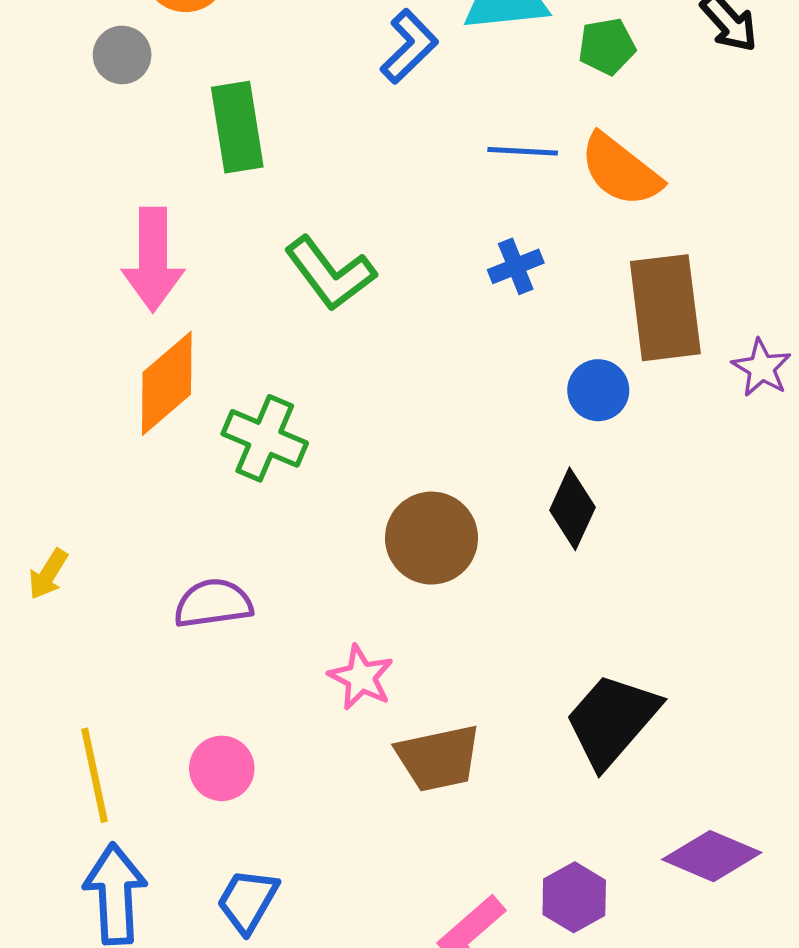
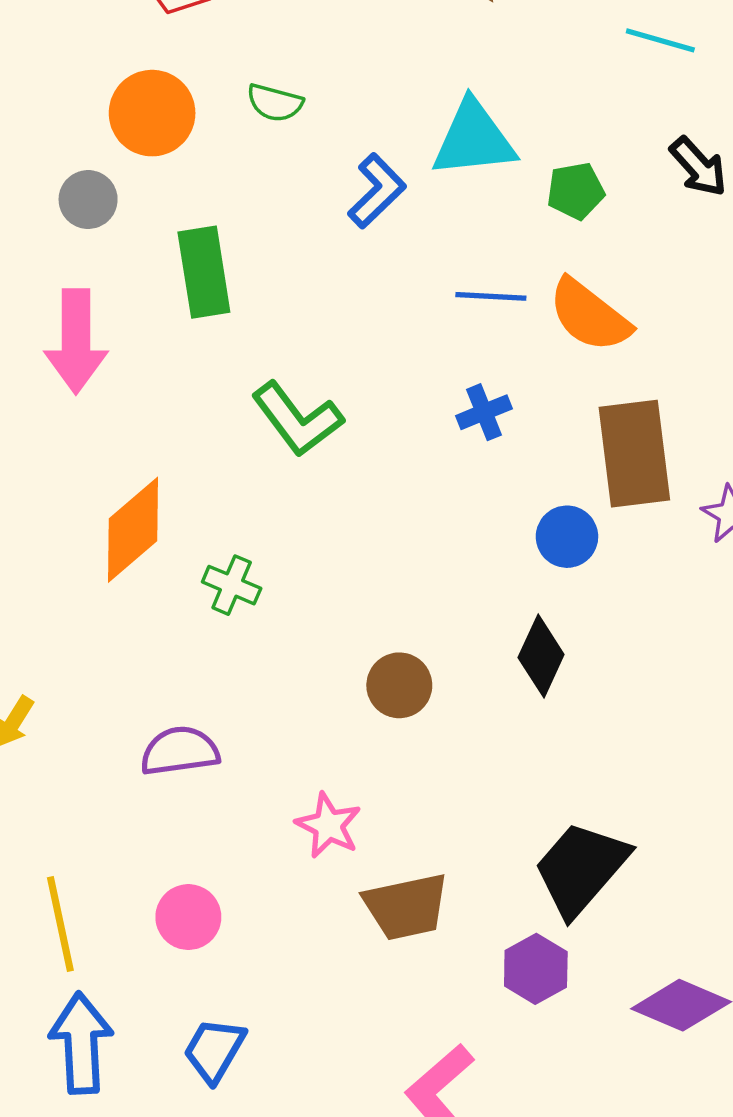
pink arrow: (153, 260) -> (76, 341), moved
green cross: (265, 438) -> (232, 585), size x0.7
brown circle: (431, 538) -> (399, 685), size x0.7
purple hexagon: (574, 897) -> (536, 969), moved

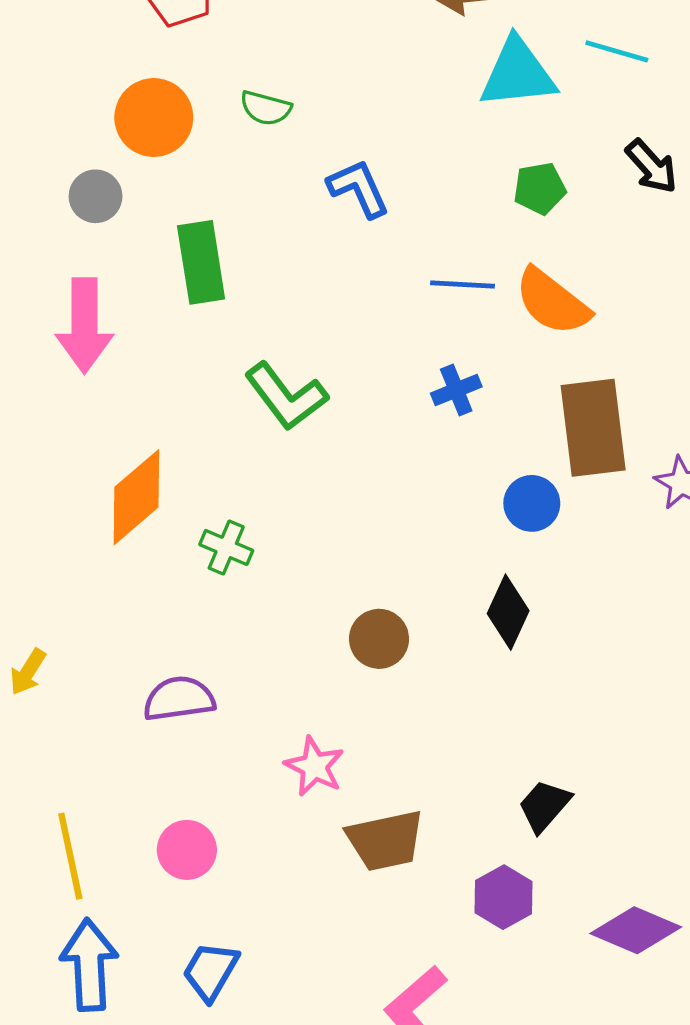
cyan triangle: (474, 139) -> (518, 73), moved
blue L-shape: (377, 191) -> (359, 188), turned -70
black trapezoid: (581, 869) -> (544, 806), size x0.6

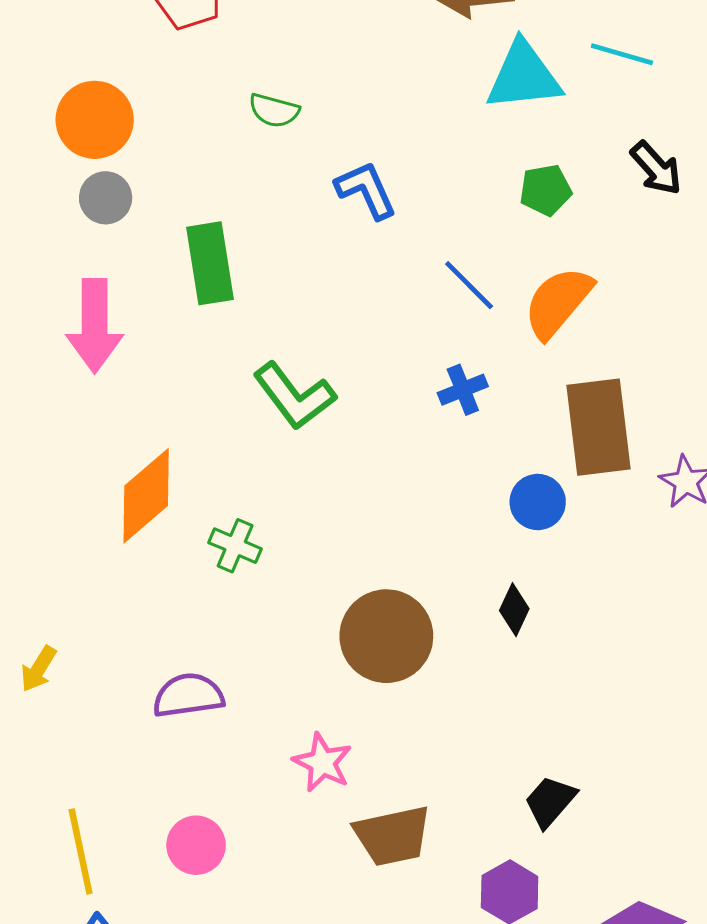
orange circle: (154, 118) -> (95, 120), moved
blue line: (462, 284) -> (469, 285), turned 42
orange semicircle: (552, 302) -> (558, 302), turned 92
black diamond: (508, 612) -> (514, 610), size x0.7
brown circle: (379, 639) -> (386, 636), size x1.6

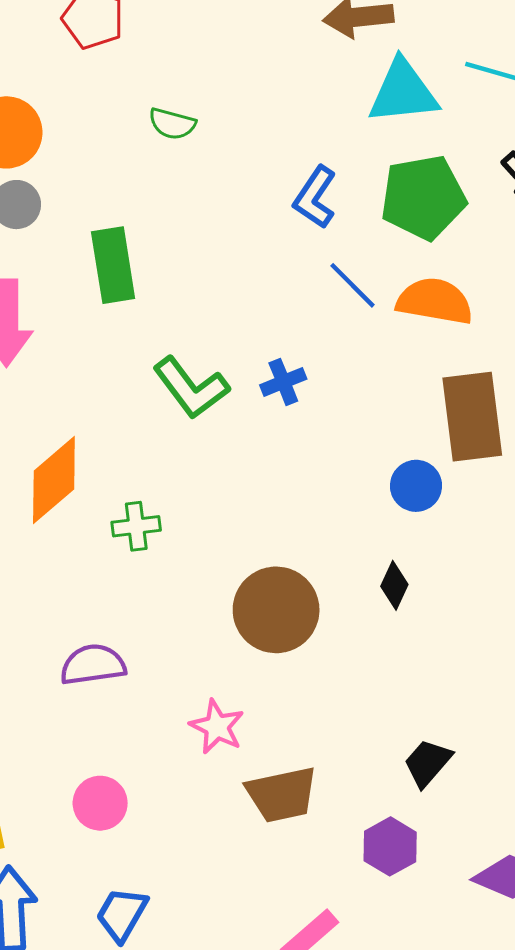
blue L-shape: (366, 190) -> (315, 197), moved, turned -122
green pentagon: (545, 190) -> (423, 197), size x1.8
orange semicircle: (558, 302) -> (435, 301), turned 60
blue cross: (463, 390) -> (283, 382), moved
green cross: (235, 546) -> (136, 526), turned -30

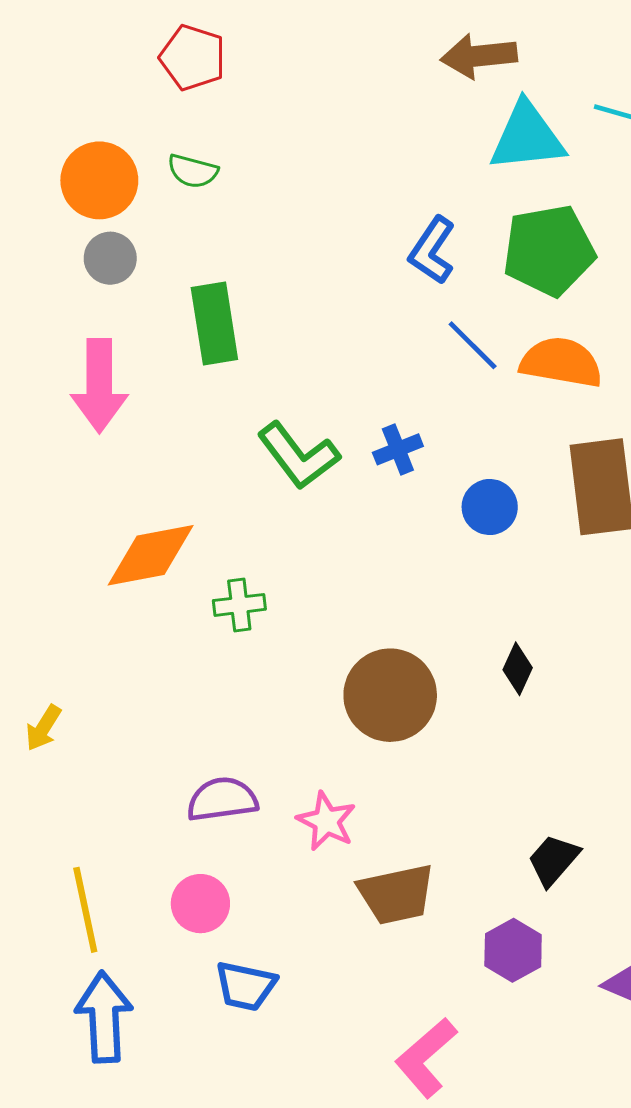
green semicircle: (172, 124) -> (193, 171), moved
orange diamond: (54, 480) -> (151, 555), turned 30
blue circle: (416, 486) -> (490, 507), moved
purple semicircle: (93, 665) -> (222, 799), moved
blue trapezoid: (122, 914) -> (246, 986), moved, turned -108

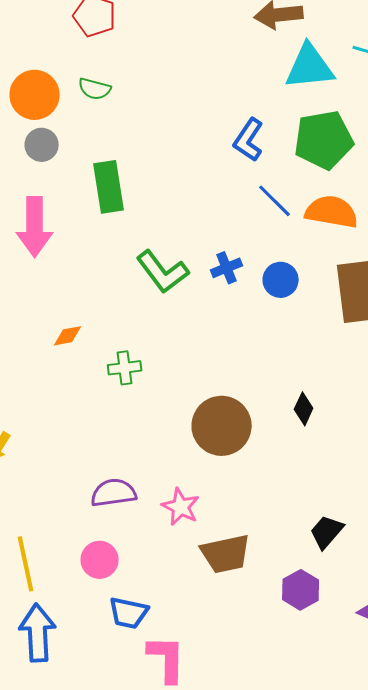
blue circle: (490, 507) -> (281, 280), moved
orange diamond: (151, 555) -> (68, 336), size x0.5
pink L-shape: (426, 1058) -> (167, 659), moved, turned 132

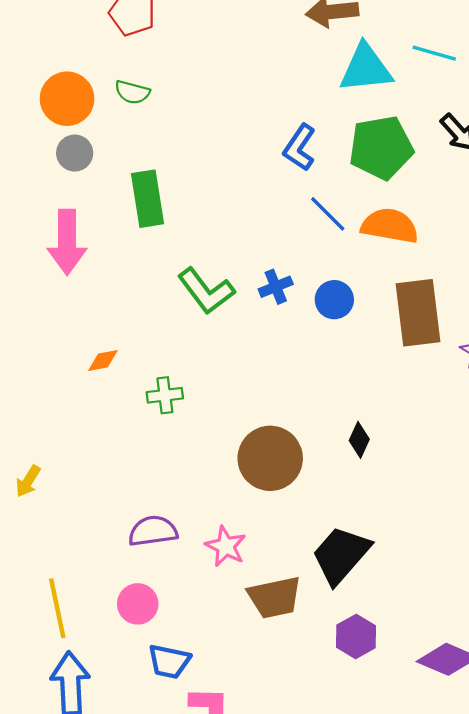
black trapezoid: (327, 532) -> (341, 555), moved, size x1.6

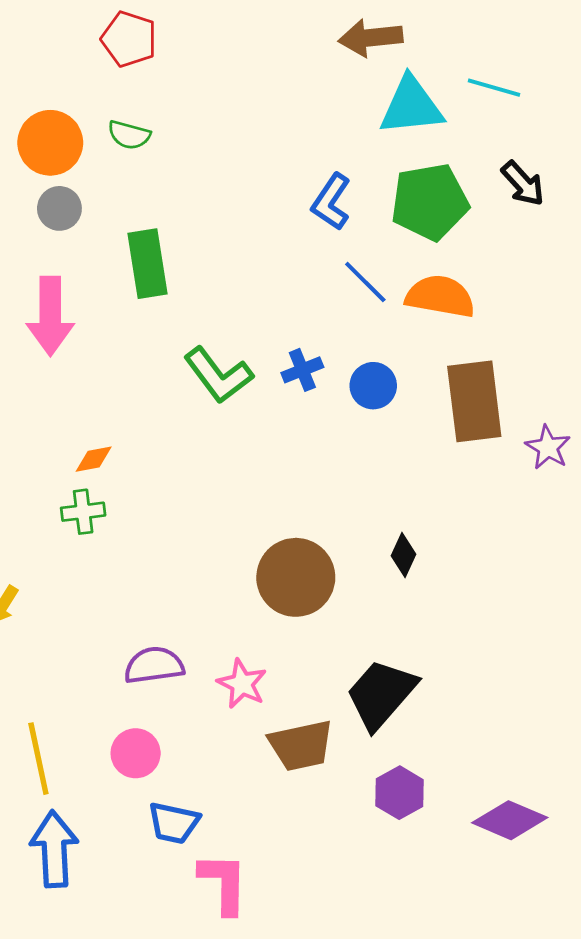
green cross: (165, 395) -> (83, 512), moved

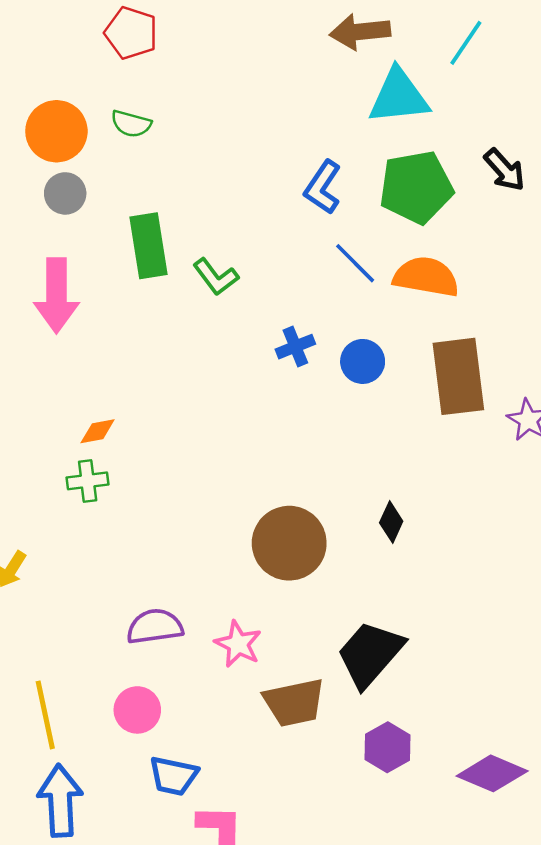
cyan line: (494, 88) -> (466, 43), moved, turned -72
green L-shape: (218, 375) -> (216, 277), moved, size x0.7

